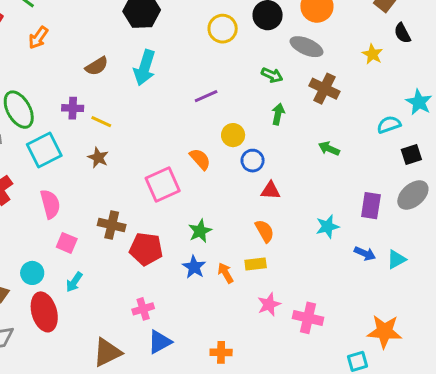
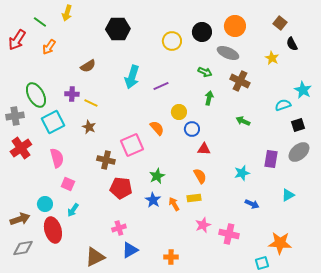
cyan arrow: (145, 68) -> (132, 77), moved
brown cross: (112, 225) -> (106, 160), moved
blue arrow: (365, 253) -> (252, 204), moved

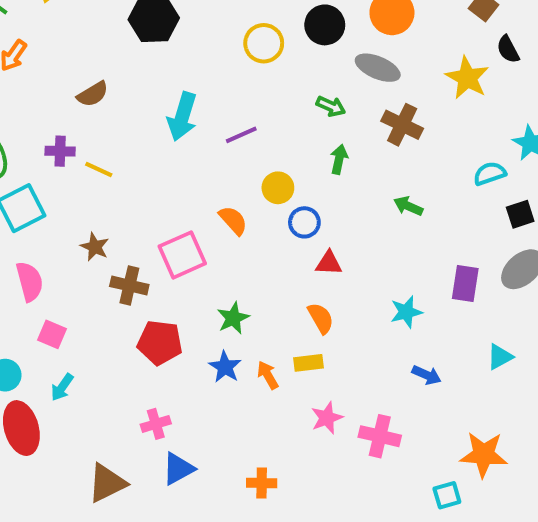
yellow star: (272, 58) -> (467, 78), size x1.5
brown star: (89, 127) -> (95, 247), moved

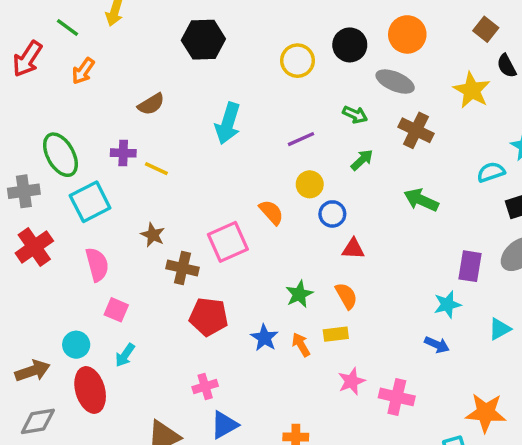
purple line: (241, 135) -> (301, 139), moved
green arrow: (339, 159) -> (362, 160), turned 35
green arrow: (408, 206) -> (421, 200), size x1.4
cyan star: (406, 312) -> (447, 305), moved
green star: (233, 318) -> (299, 294), moved

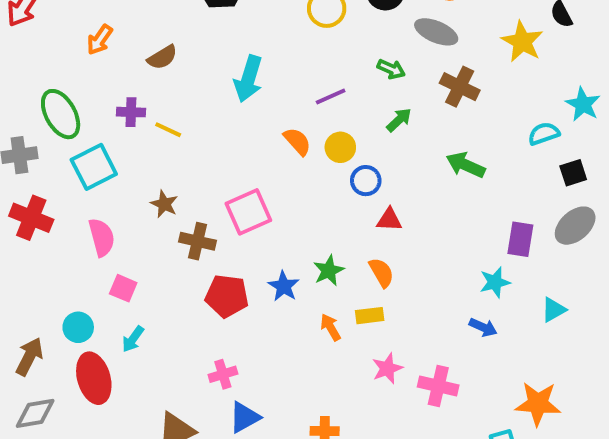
orange arrow: (83, 71) -> (100, 40), moved
orange semicircle: (271, 212) -> (297, 141), moved
red cross: (34, 247) -> (31, 218), turned -33
blue star: (264, 338) -> (284, 286), moved
brown arrow: (33, 371) -> (29, 357), turned -44

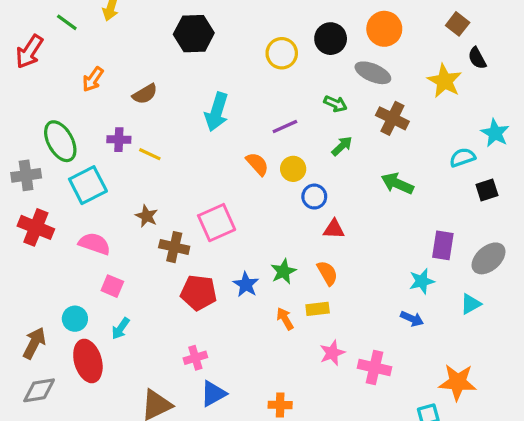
gray ellipse: (575, 226) -> (489, 258), moved
pink semicircle: (102, 237) -> (94, 244), turned -56

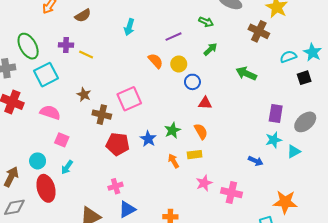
cyan arrow: (217, 112) -> (129, 27), size x0.7
brown cross: (392, 118) -> (259, 31), moved
cyan star: (495, 133) -> (313, 52), moved
cyan star: (422, 281) -> (274, 140), moved

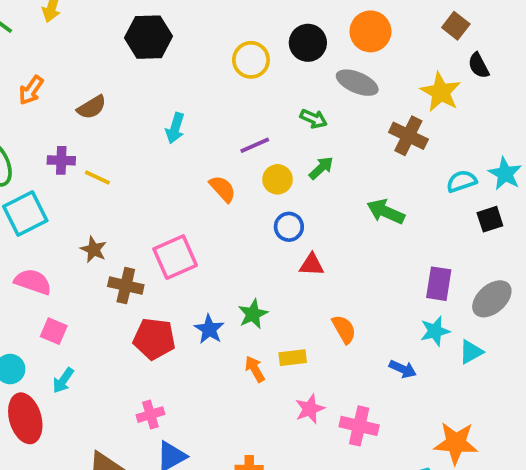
yellow circle: (179, 64) -> (278, 179), moved
orange semicircle: (201, 131) -> (344, 329), moved

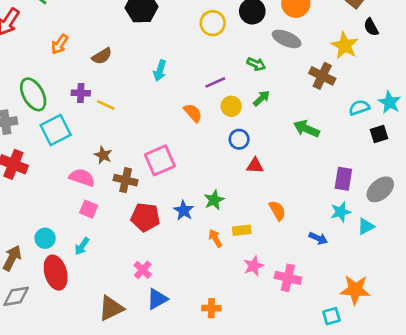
pink semicircle: (33, 282) -> (82, 178), moved
pink square: (54, 331) -> (89, 209), moved
pink cross: (150, 415) -> (143, 270), turned -30

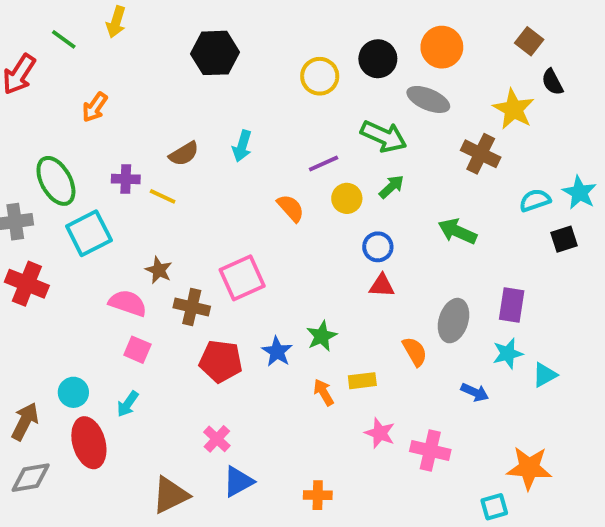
brown semicircle: (102, 56) -> (184, 154), moved
green arrow: (256, 64) -> (384, 136), size x1.6
blue circle: (239, 139) -> (378, 247), moved
gray ellipse: (380, 189) -> (453, 321), moved, turned -32
pink star: (254, 266) -> (380, 433), turned -30

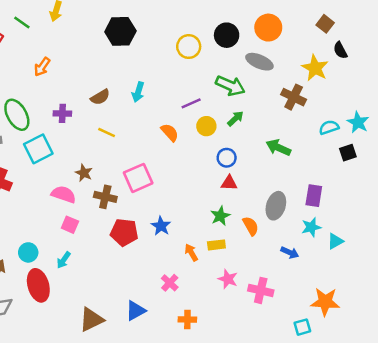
yellow line: (163, 196) -> (107, 132), moved
green star: (322, 336) -> (220, 216), moved
pink cross: (217, 439) -> (170, 283), moved

